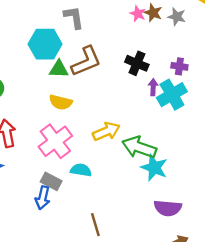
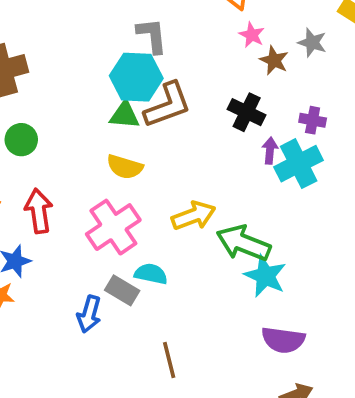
brown star: (153, 13) -> (274, 60), moved
cyan hexagon: (45, 44) -> (136, 77), moved
gray rectangle: (51, 181) -> (122, 290), moved

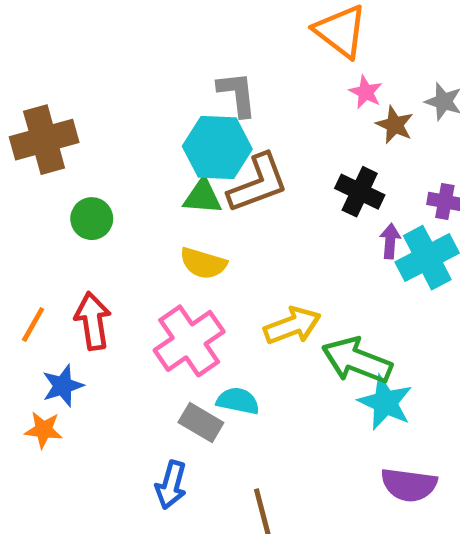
green circle: (21, 140) -> (92, 219), moved
blue arrow: (89, 314) -> (171, 485), moved

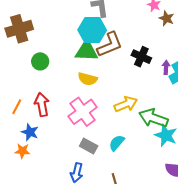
black cross: (360, 192) -> (141, 57), moved
green triangle: (202, 197) -> (87, 51), size x1.4
blue star: (63, 386) -> (30, 132), turned -30
cyan semicircle: (238, 401) -> (117, 143), moved, turned -60

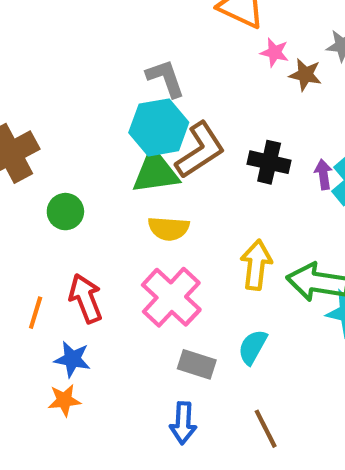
yellow arrow: (126, 104) -> (256, 265), turned -50

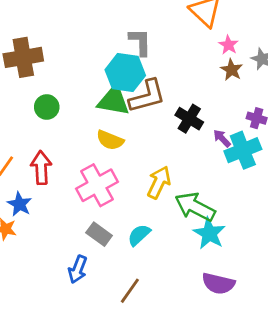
pink star: (275, 52) -> (228, 45), moved
purple arrow: (323, 174) -> (222, 138), turned -54
brown line: (266, 429) -> (130, 291), turned 44

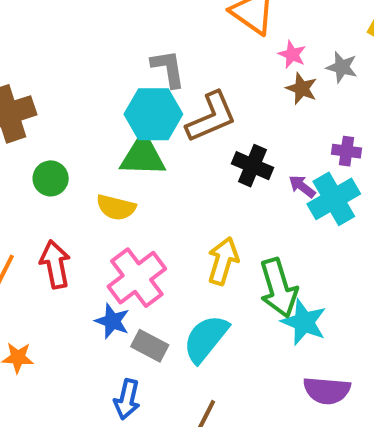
brown L-shape: (147, 96) -> (211, 117), moved
yellow semicircle: (110, 140) -> (116, 207), moved
blue star: (20, 204) -> (112, 321), moved
green arrow: (195, 207) -> (278, 288), turned -126
cyan semicircle: (139, 235) -> (206, 339), size x1.5

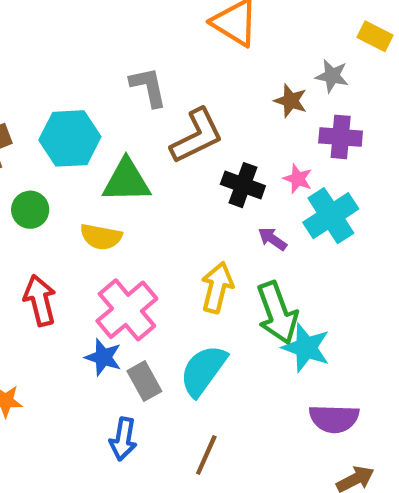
pink star: (292, 54) -> (298, 179), moved
cyan hexagon: (153, 114) -> (70, 138), moved
purple cross: (347, 151) -> (341, 137), moved, size x1.4
purple arrow: (302, 186) -> (272, 239), moved
gray rectangle: (150, 346) -> (144, 381), turned 36

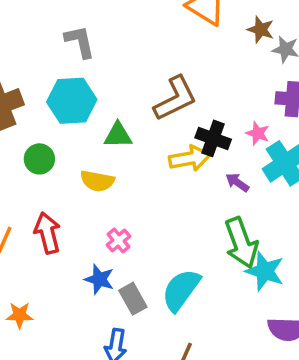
gray L-shape: (148, 87) -> (80, 42), moved
brown star: (291, 101) -> (261, 30), moved
green triangle: (126, 181) -> (118, 135), size x0.7
yellow arrow: (217, 287) -> (190, 158), moved, turned 66
pink cross: (127, 310) -> (119, 241), size x0.5

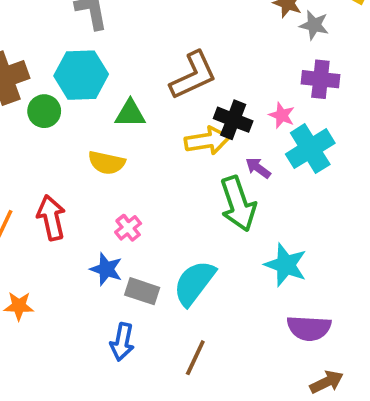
green circle: (39, 159) -> (44, 111), moved
green arrow: (241, 243) -> (238, 204), moved
gray rectangle: (133, 299) -> (142, 291), turned -44

